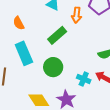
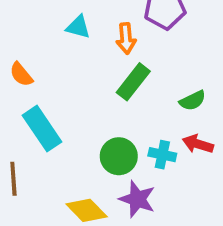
green rectangle: (57, 35) -> (133, 82), moved
green circle: (53, 67) -> (119, 156), moved

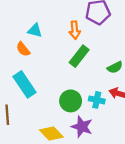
cyan triangle: (78, 27) -> (35, 31), moved
orange semicircle: (21, 74) -> (23, 49), moved

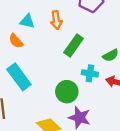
orange arrow: (75, 30) -> (56, 20), moved
cyan cross: (97, 100) -> (90, 73), moved

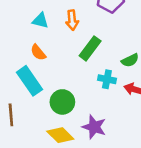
orange semicircle: (16, 41) -> (38, 52), moved
green circle: (67, 92) -> (62, 102), moved

